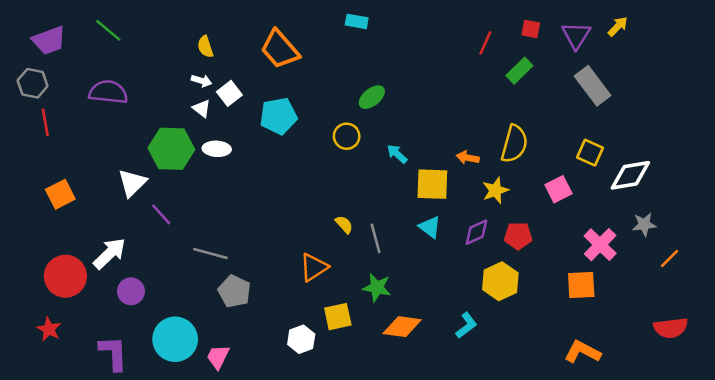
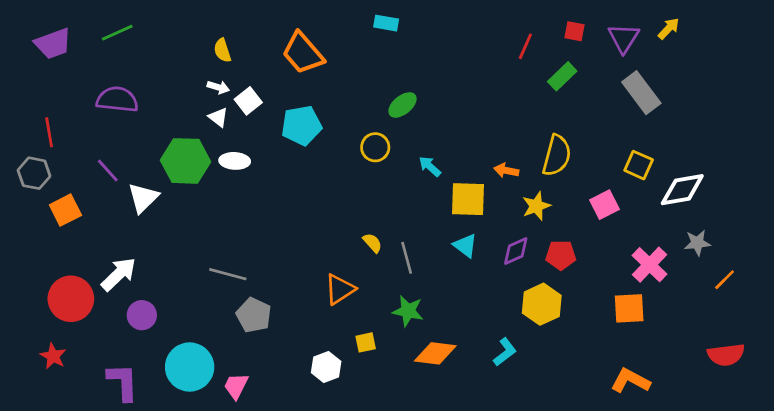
green line: (108, 30) -> (117, 33), turned -64
gray hexagon: (33, 83) -> (34, 173), moved
purple line: (161, 214) -> (108, 170), moved
yellow square: (338, 317) -> (366, 342), size x0.7

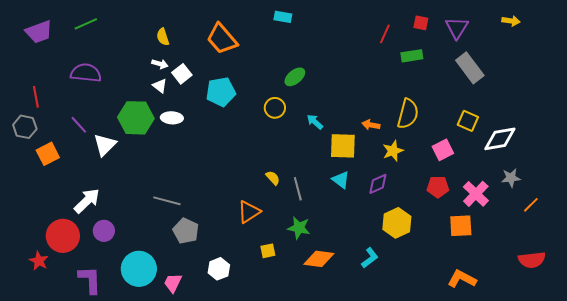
yellow arrow: (669, 29) -> (511, 21), moved, turned 54
green rectangle: (562, 76) -> (412, 56), turned 35
red pentagon: (561, 255) -> (438, 187), moved
red circle: (71, 299) -> (63, 236), moved
white hexagon: (326, 367) -> (219, 269), moved

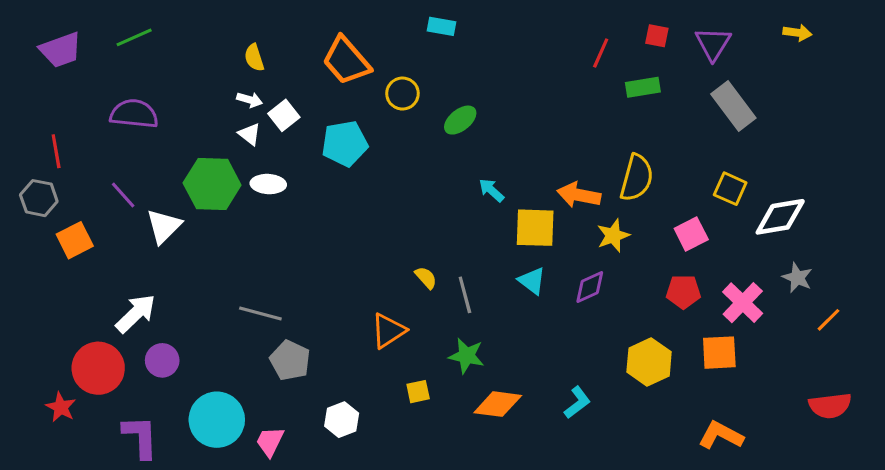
yellow circle: (275, 108) -> (402, 94), moved
orange arrow: (371, 125) -> (579, 195), size x1.5
gray star: (511, 178) -> (797, 278), turned 30
yellow hexagon: (397, 223) -> (649, 362), moved

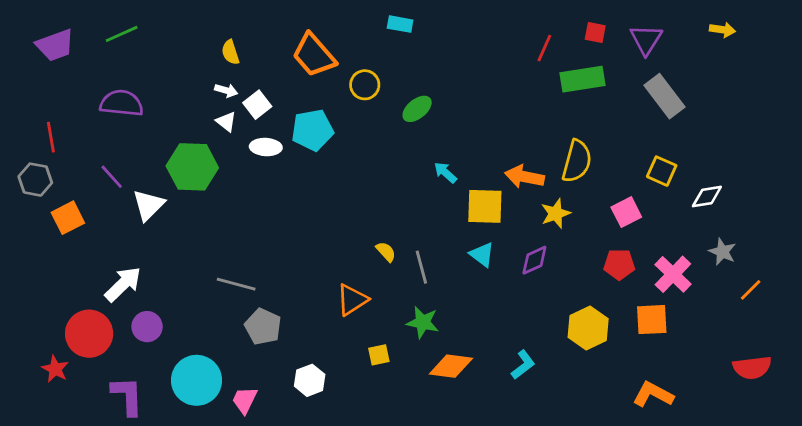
green rectangle: (643, 87) -> (582, 79), size x1.4
white ellipse: (268, 184) -> (266, 147), moved
white diamond: (780, 217) -> (707, 197), size x0.7

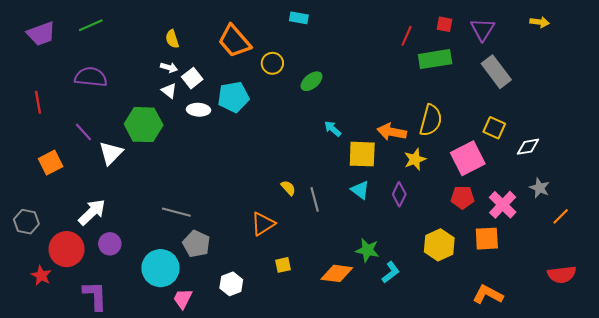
gray hexagon: (35, 180) -> (26, 222), moved
pink square: (626, 212) -> (468, 158), size x1.5
purple diamond: (534, 260) -> (399, 194), turned -40
green star: (423, 322) -> (367, 250), moved
cyan circle: (197, 380) -> (161, 268), moved

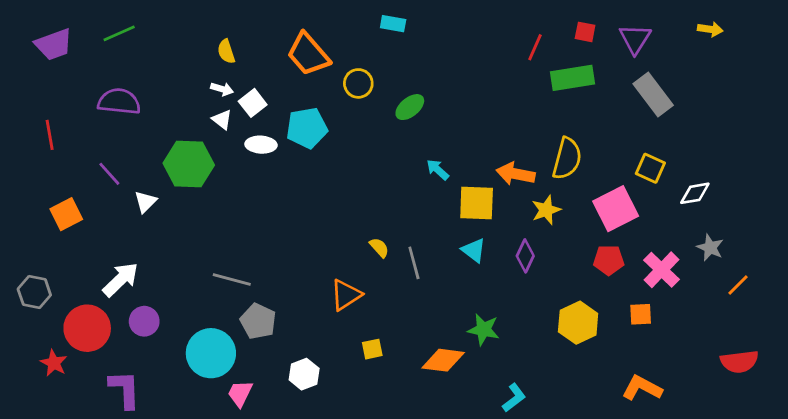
white triangle: (111, 153) -> (146, 202), size x0.7
orange square: (487, 239) -> (641, 314), size x0.7
cyan L-shape: (391, 272) -> (514, 398), moved

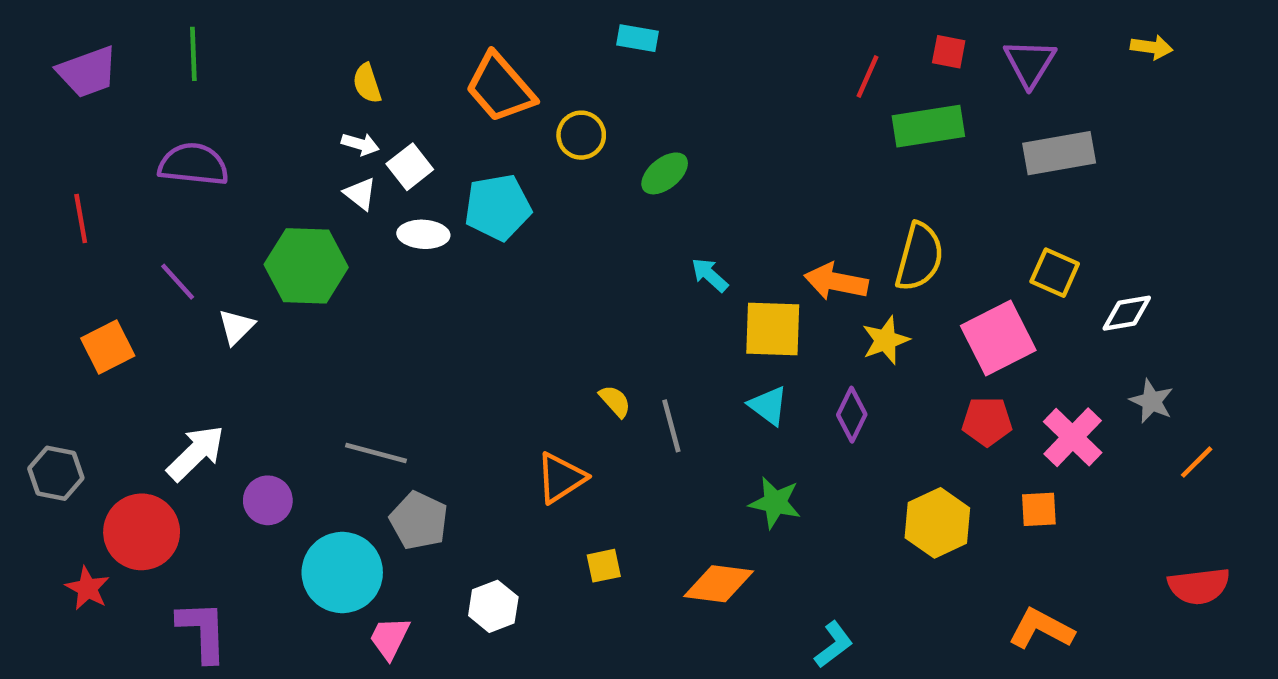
green line: (119, 33) -> (193, 54), turned -68
gray rectangle: (653, 95) -> (1059, 153), turned -63
purple circle: (144, 321) -> (268, 500), moved
green star: (484, 330) -> (775, 503), moved

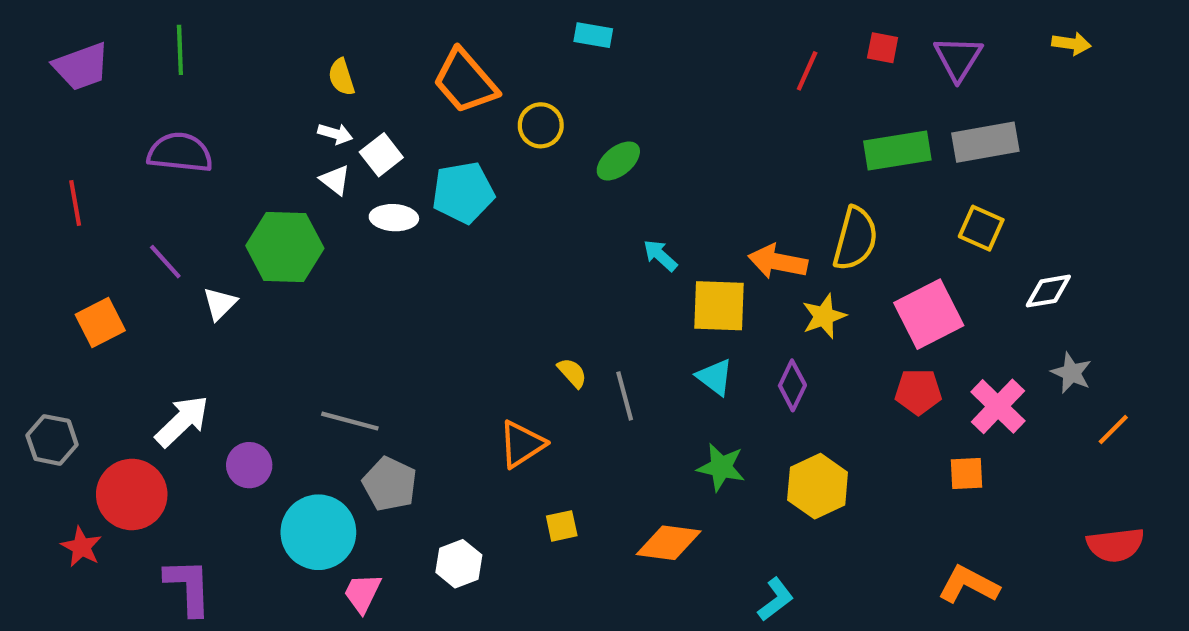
green rectangle: (928, 126) -> (897, 151), moved
yellow square: (1055, 273) -> (981, 228), moved
yellow hexagon: (937, 523) -> (818, 486), moved

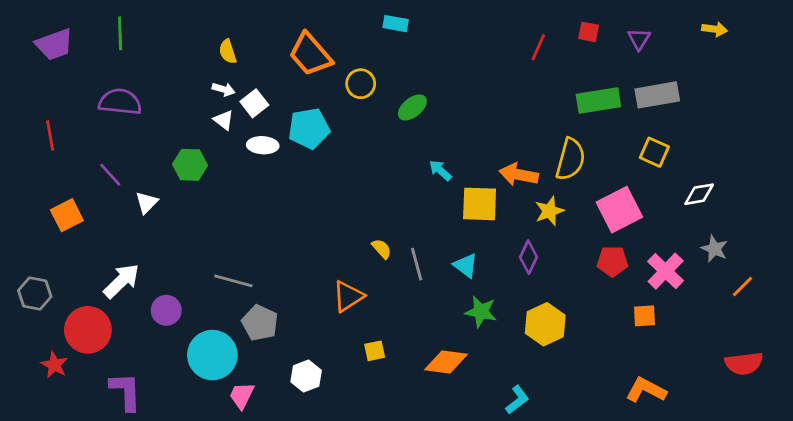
purple triangle: (958, 58) -> (639, 39), size x0.7
green hexagon: (285, 247) -> (190, 165), size x0.7
cyan triangle: (715, 377) -> (466, 266), moved

